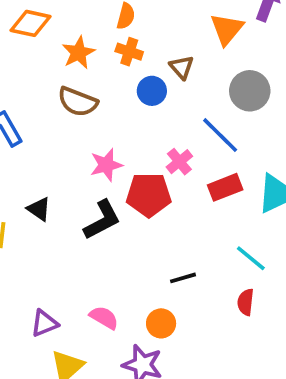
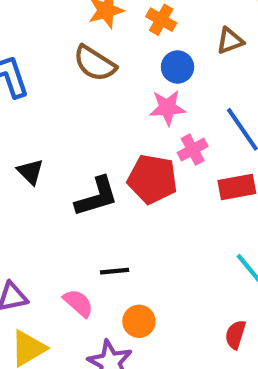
brown triangle: (182, 67) -> (230, 41), moved, turned 40
pink star: (106, 165) -> (167, 108), moved
black line: (183, 278) -> (115, 271), moved
red semicircle: (246, 302) -> (235, 335), moved

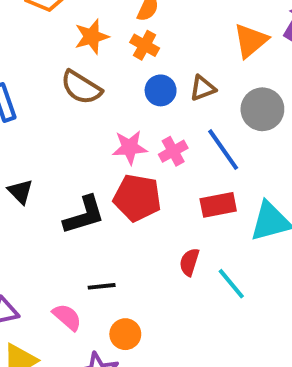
brown triangle: (230, 41) -> (203, 88), moved
pink star: (167, 108) -> (130, 147), moved
pink cross: (193, 150) -> (173, 151), moved
red semicircle: (235, 335) -> (189, 262), moved

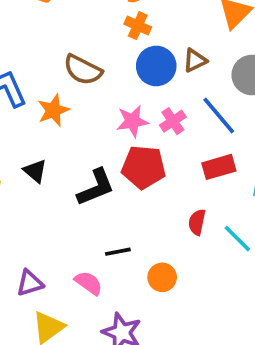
orange star: (92, 37) -> (53, 110), moved
blue circle: (161, 90) -> (156, 66), size x1.4
orange circle: (125, 334) -> (162, 277), moved

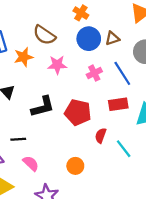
pink star: (132, 121) -> (57, 65), moved
red pentagon: (144, 167) -> (78, 112), moved
black line: (118, 252) -> (18, 139), moved

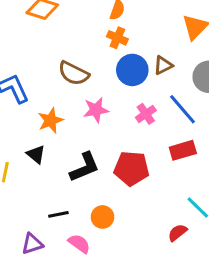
orange star: (23, 57) -> (50, 120), moved
red semicircle: (101, 136) -> (177, 233), moved, turned 40
orange circle: (75, 166) -> (102, 217), moved

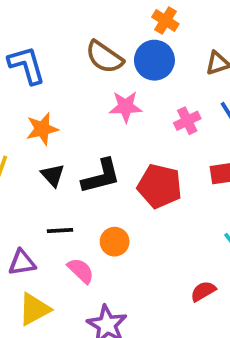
blue circle: (132, 70) -> (154, 60), moved
orange star: (50, 120) -> (42, 129), moved
black triangle: (36, 154) -> (53, 175), moved
red semicircle: (177, 233) -> (203, 291), moved

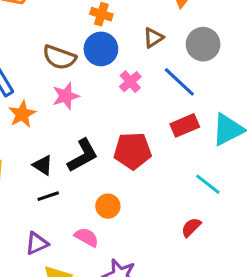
pink star: (126, 107) -> (66, 96), moved
pink cross: (187, 121) -> (130, 82), moved
orange star: (42, 129) -> (22, 114), moved
black line: (60, 230) -> (48, 196), moved

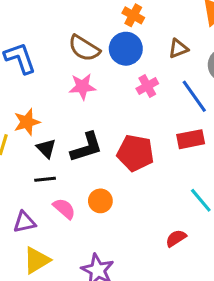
orange star: (22, 114) -> (27, 122), moved
pink semicircle: (86, 237) -> (64, 209), moved

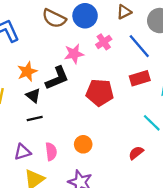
pink star: (82, 87) -> (74, 54), moved
orange star: (27, 122) -> (27, 72), moved
black L-shape: (86, 147) -> (57, 78), moved
orange circle: (100, 201) -> (83, 144), moved
pink semicircle: (64, 209) -> (51, 152), moved, turned 48

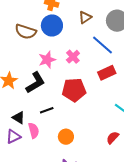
pink cross: (104, 42) -> (73, 57), moved
black triangle: (33, 96) -> (19, 118), moved
black line: (35, 119) -> (47, 110), moved
purple triangle: (22, 152) -> (13, 137), moved
pink semicircle: (51, 152) -> (34, 130), moved

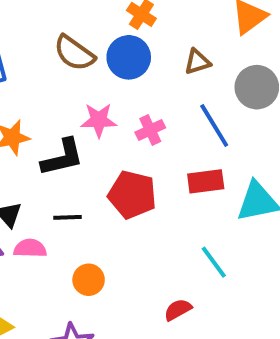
pink semicircle: (34, 130) -> (30, 248), turned -91

